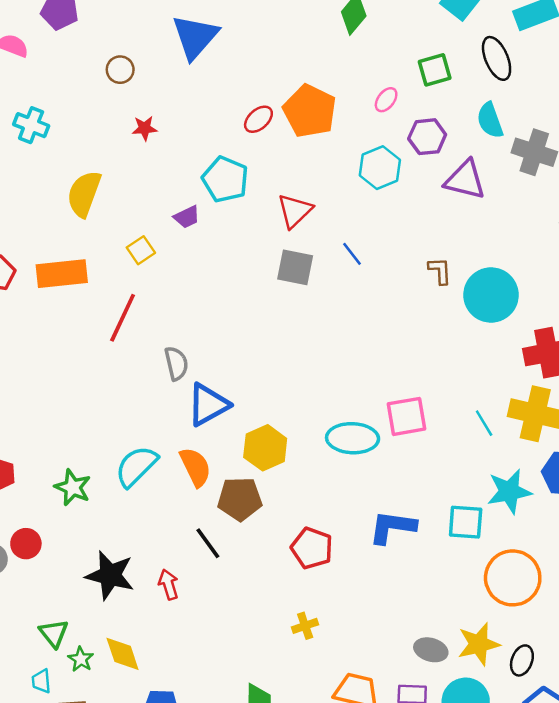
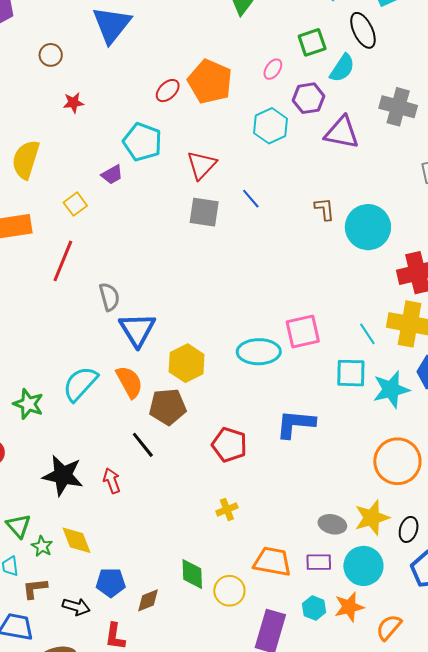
cyan semicircle: (490, 120) -> (342, 68), moved, turned -124
blue triangle: (208, 405) -> (137, 330), turned -30
cyan square: (466, 522) -> (351, 373), moved

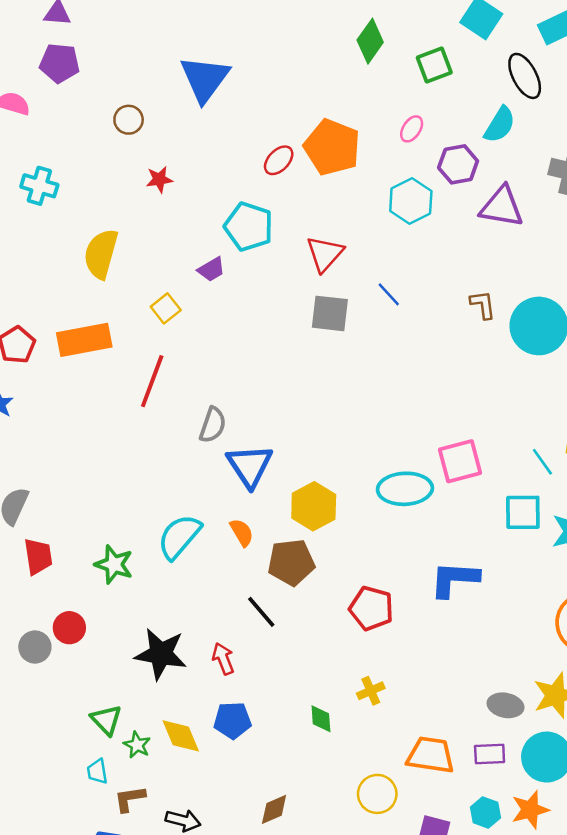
green square: (312, 42) -> (434, 65), moved
gray semicircle: (109, 297) -> (213, 425), turned 36
orange semicircle: (129, 382) -> (242, 532), size x0.7
green diamond: (192, 574) -> (321, 719), moved, size x0.7
blue pentagon: (111, 583) -> (232, 720), moved

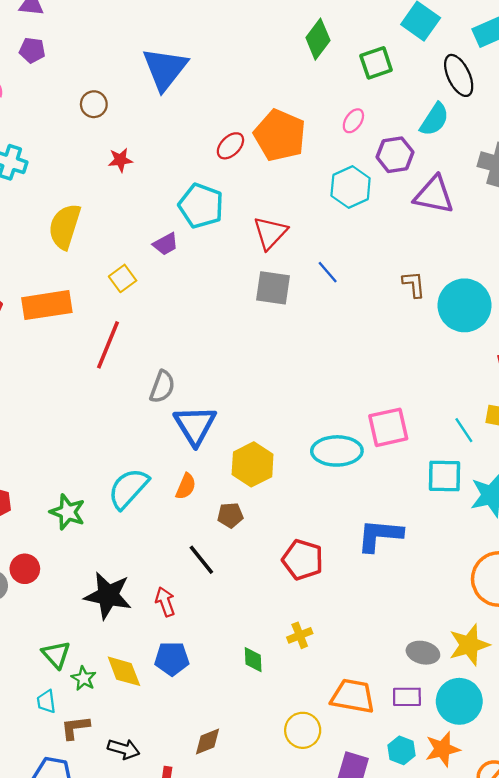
purple pentagon: (60, 63) -> (32, 50), size x0.7
orange semicircle: (242, 532) -> (186, 486), turned 52
brown pentagon: (291, 562) -> (230, 515), size x0.6

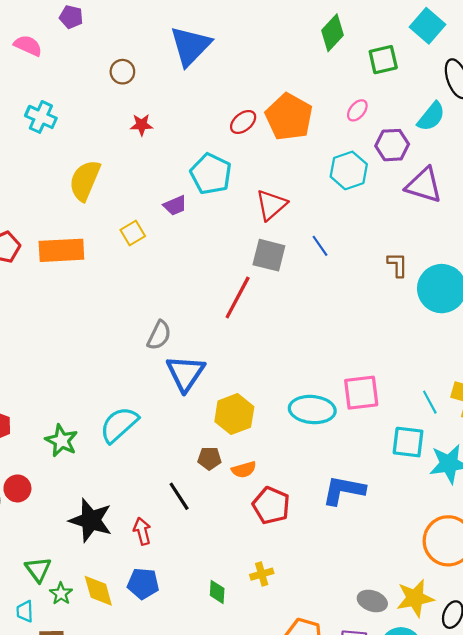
red line: (108, 345) -> (238, 297), moved
orange semicircle: (186, 486) -> (244, 470), moved, turned 45

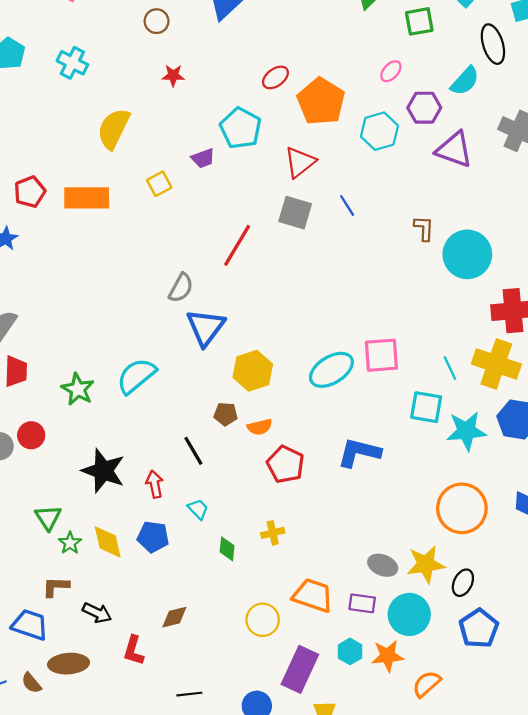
orange pentagon: (289, 117) -> (321, 101), moved
red line: (238, 297) -> (237, 245), moved
cyan ellipse: (312, 410) -> (331, 370), turned -39
cyan trapezoid: (25, 611) -> (198, 509), moved, turned 135

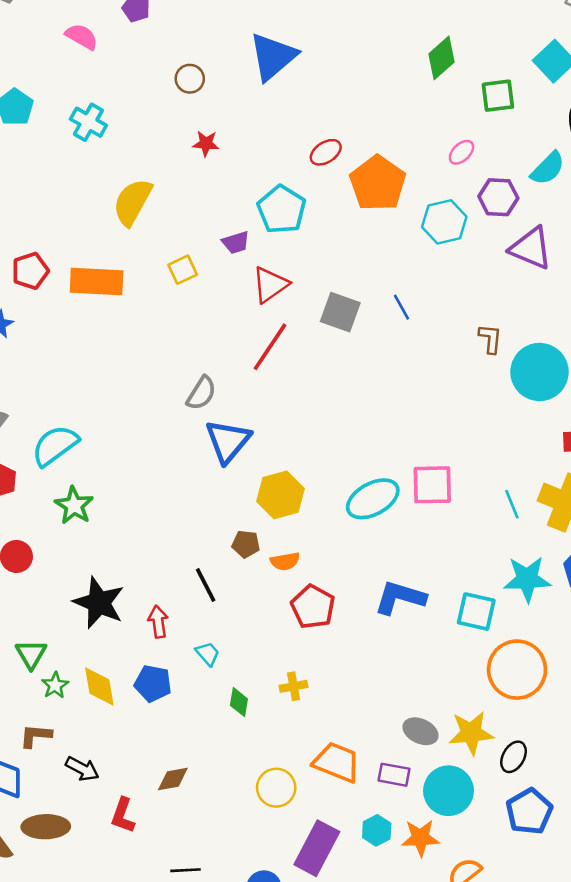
red triangle: (300, 162) -> (270, 285), moved
cyan semicircle: (136, 376) -> (55, 446), moved
cyan square: (426, 407) -> (476, 612), moved

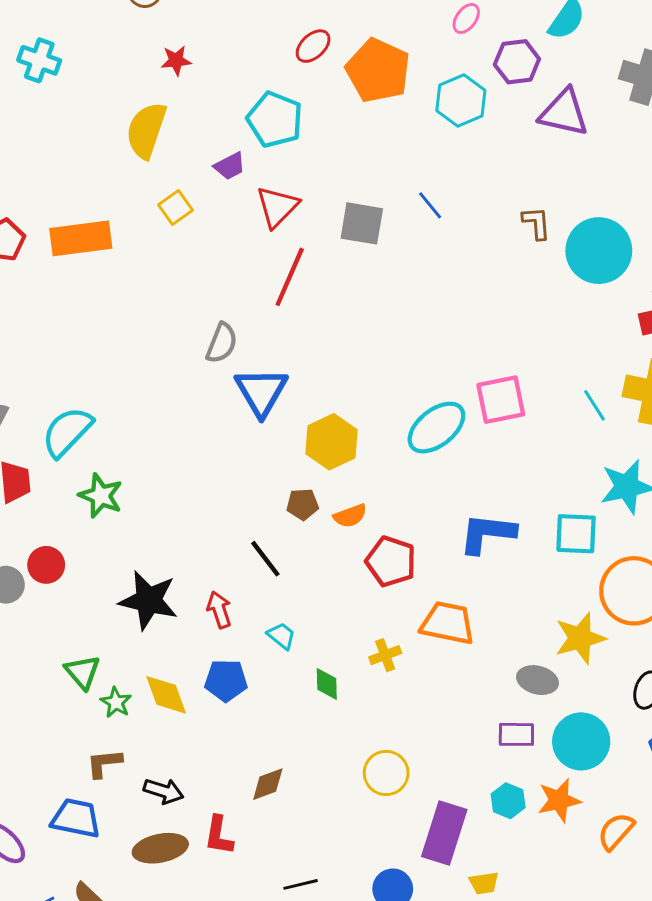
yellow semicircle: (132, 202) -> (146, 130), moved
yellow star: (471, 733) -> (580, 638), moved
orange trapezoid: (337, 762) -> (448, 623), moved
brown ellipse: (46, 827) -> (160, 848), moved

